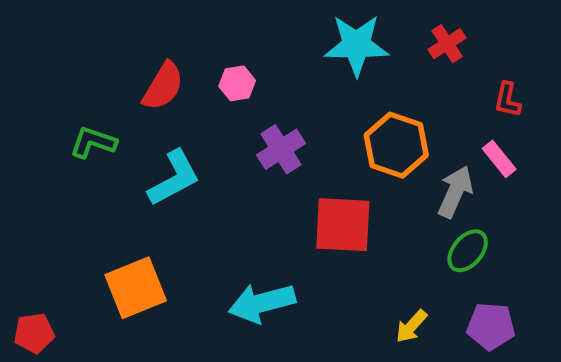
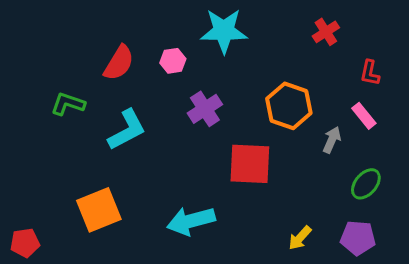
cyan star: (356, 45) -> (224, 31), moved
gray arrow: (455, 192) -> (332, 140), size x0.7
green ellipse: (468, 251) -> (366, 184), moved

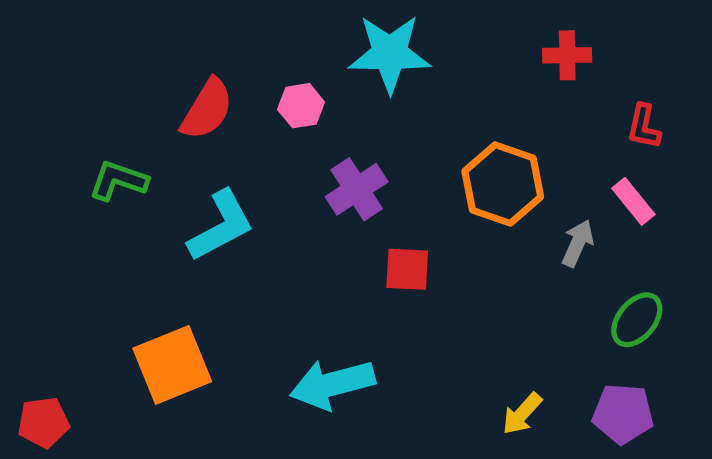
red cross: (326, 32) -> (567, 55), turned 32
red square: (250, 164) -> (407, 269), moved, size x0.6

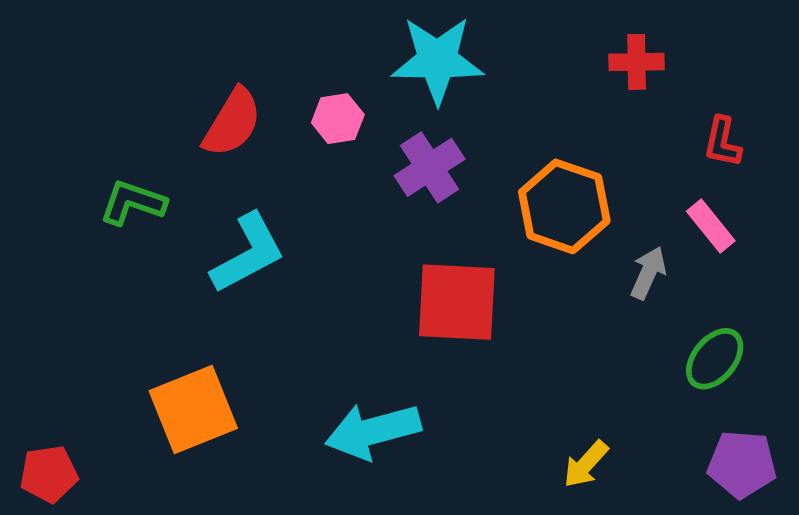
purple cross: (357, 189) -> (430, 167), moved
red square: (407, 269) -> (457, 302), size x1.6
purple pentagon: (623, 414) -> (742, 464), moved

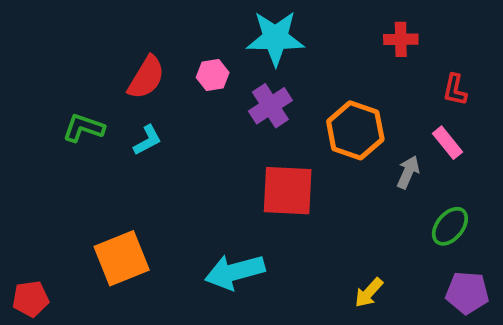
cyan L-shape: (248, 253) -> (147, 140), moved, size x0.6

